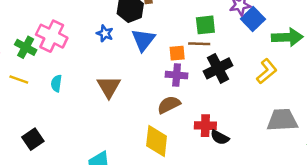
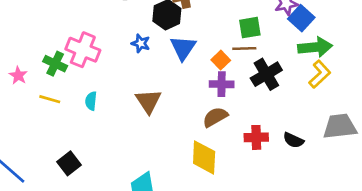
green arrow: (287, 37) -> (315, 47), moved
orange square: (177, 53) -> (221, 60), turned -35
black semicircle: (220, 137) -> (293, 140), moved

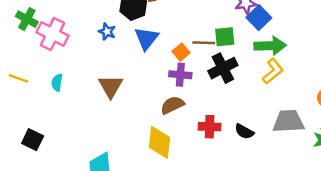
green square: (250, 28) -> (225, 37), moved
green cross: (55, 64) -> (27, 19), moved
black square: (69, 163) -> (33, 140), turned -30

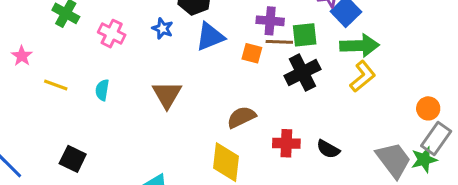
pink cross: (52, 34) -> (112, 34), moved, size x0.7
blue triangle: (146, 38) -> (210, 37), turned 30
orange square: (181, 52) -> (252, 53), turned -35
purple cross: (180, 75) -> (270, 21), moved
gray trapezoid: (288, 121) -> (394, 160), moved, turned 56

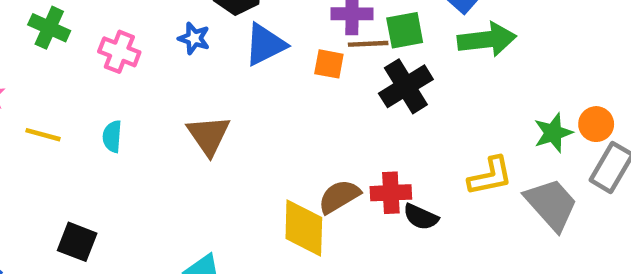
yellow L-shape: (363, 76) -> (490, 176), moved, turned 32
brown semicircle: (241, 117) -> (339, 197), moved
black semicircle: (328, 149) -> (421, 217), moved
green star: (424, 160) -> (553, 133), moved

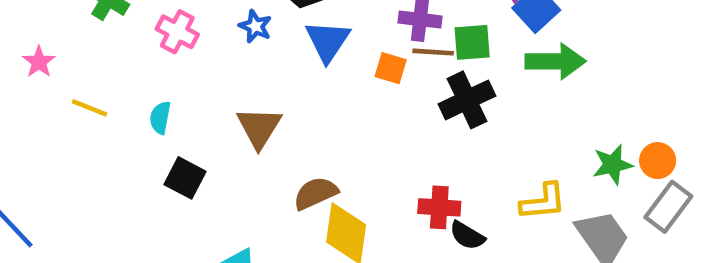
blue triangle: (265, 45) -> (328, 41), turned -36
brown semicircle: (339, 197) -> (316, 193), moved
black square: (77, 242) -> (185, 178), moved

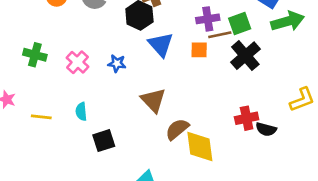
blue star: (255, 26) -> (117, 63), moved
pink cross: (177, 32) -> (78, 62), turned 30
brown triangle: (259, 127) -> (153, 100), moved
black square: (185, 178) -> (104, 141), turned -30

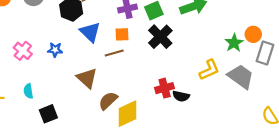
brown line: (220, 35) -> (114, 53), moved
yellow diamond: (200, 146) -> (128, 114), turned 76

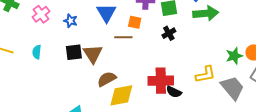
black cross: (160, 37) -> (169, 33), size x0.6
red cross: (165, 88) -> (161, 81), size x1.4
black square: (48, 114) -> (74, 52), moved

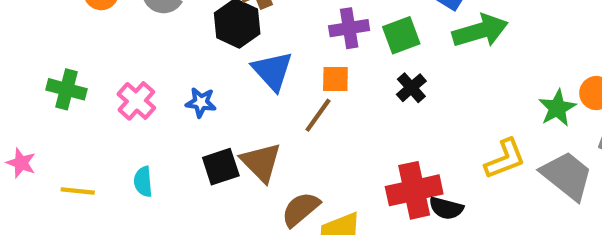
brown line: (123, 37) -> (318, 115), turned -42

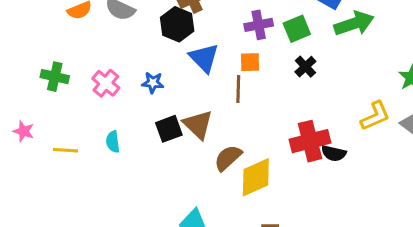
brown line: (318, 115) -> (238, 89), turned -32

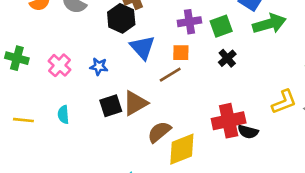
brown line: (238, 89) -> (170, 75), turned 55
brown triangle: (198, 125) -> (135, 103), turned 44

